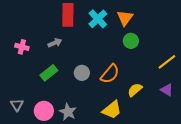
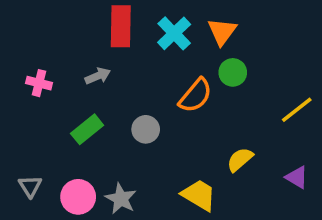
orange semicircle: (110, 74) -> (195, 96), moved
purple triangle: (167, 90) -> (297, 177), moved
yellow trapezoid: (112, 110) -> (199, 195), turned -110

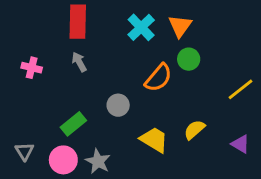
red rectangle: (121, 26) -> (78, 22), moved
gray arrow: (98, 76) -> (79, 62), turned -96
green rectangle: (87, 129) -> (73, 124), moved
yellow trapezoid: (199, 195) -> (154, 140), moved

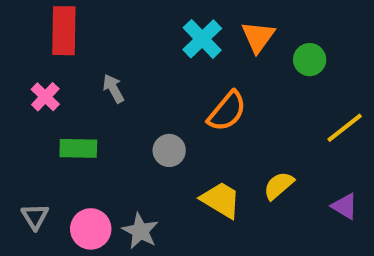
red rectangle: (78, 22) -> (64, 31), moved
green circle: (189, 59) -> (310, 60), moved
pink cross: (32, 68) -> (45, 97), turned 30
green rectangle: (73, 124) -> (78, 148), moved, turned 40

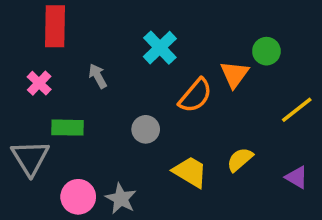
orange triangle: (258, 37) -> (234, 74), moved
cyan cross: (202, 39) -> (160, 48), moved
gray triangle: (35, 217) -> (30, 158), moved, size x1.6

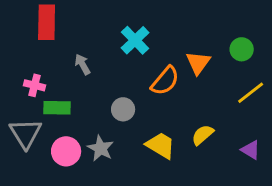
green circle: (266, 51) -> (242, 49), moved
pink cross: (39, 83) -> (35, 85), moved, turned -30
pink circle: (78, 197) -> (66, 151), moved
gray star: (121, 199) -> (101, 148), moved

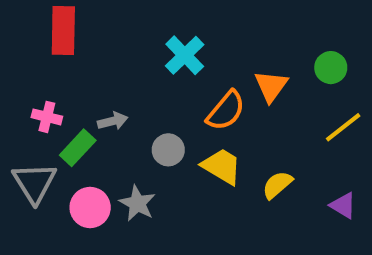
gray arrow: (83, 64) -> (113, 121), moved, turned 105
green rectangle: (57, 108) -> (78, 148), turned -48
yellow trapezoid: (161, 145) -> (222, 166), moved

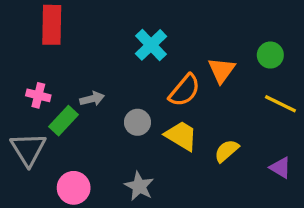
yellow line: (343, 127) -> (280, 104), turned 64
gray star: (137, 203) -> (139, 186), moved
pink circle: (90, 207) -> (74, 188), moved

